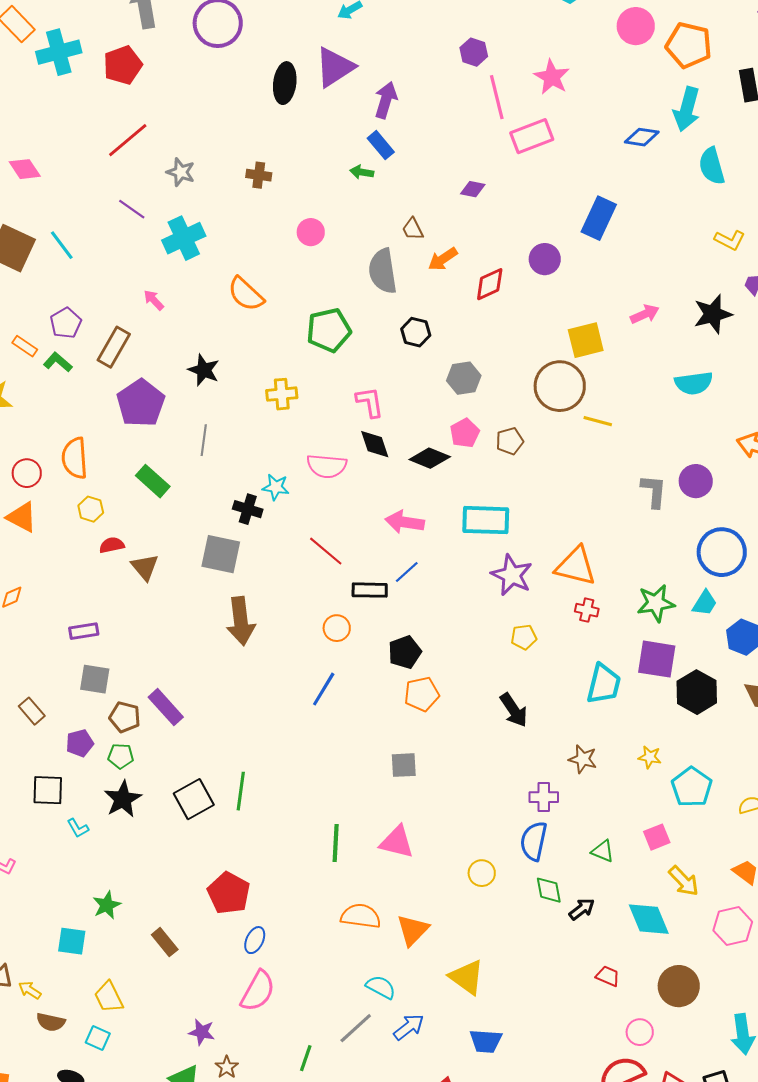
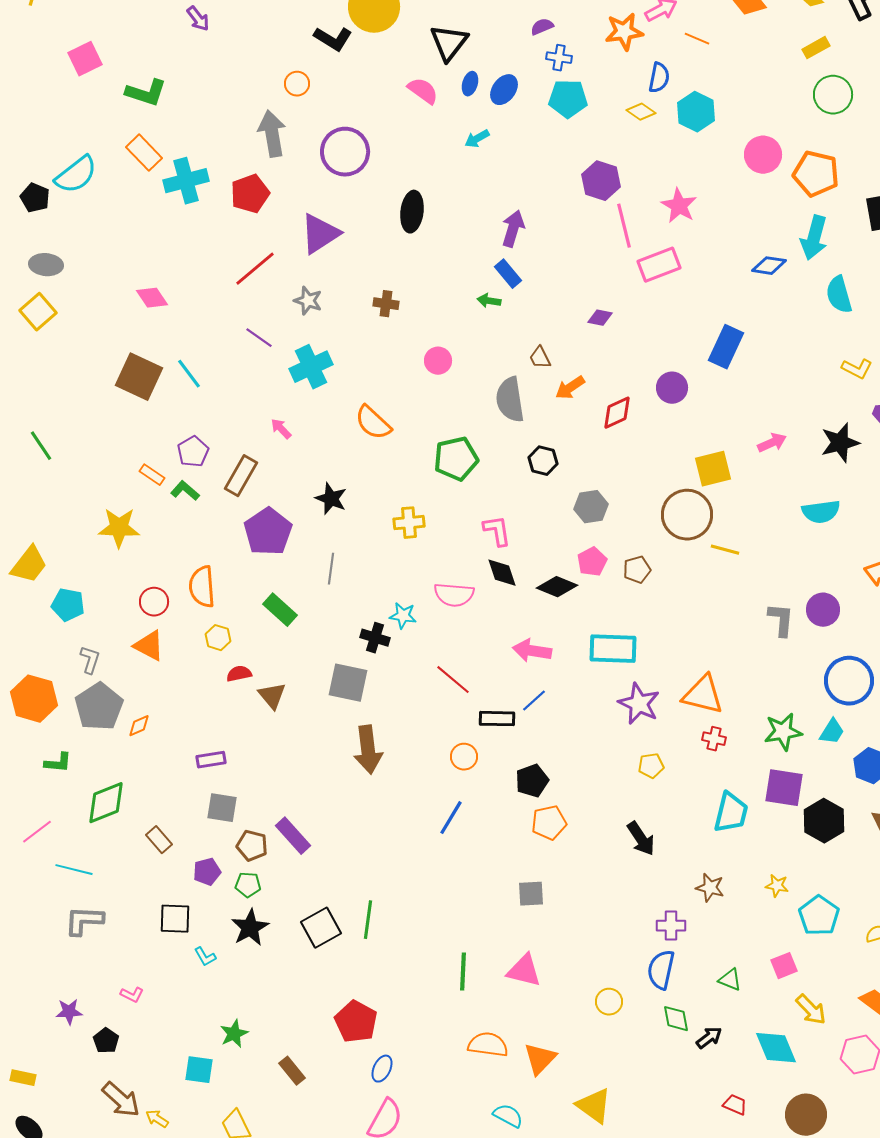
purple hexagon: (474, 52) -> (601, 181), size x1.4
purple triangle: (335, 67) -> (320, 234), moved

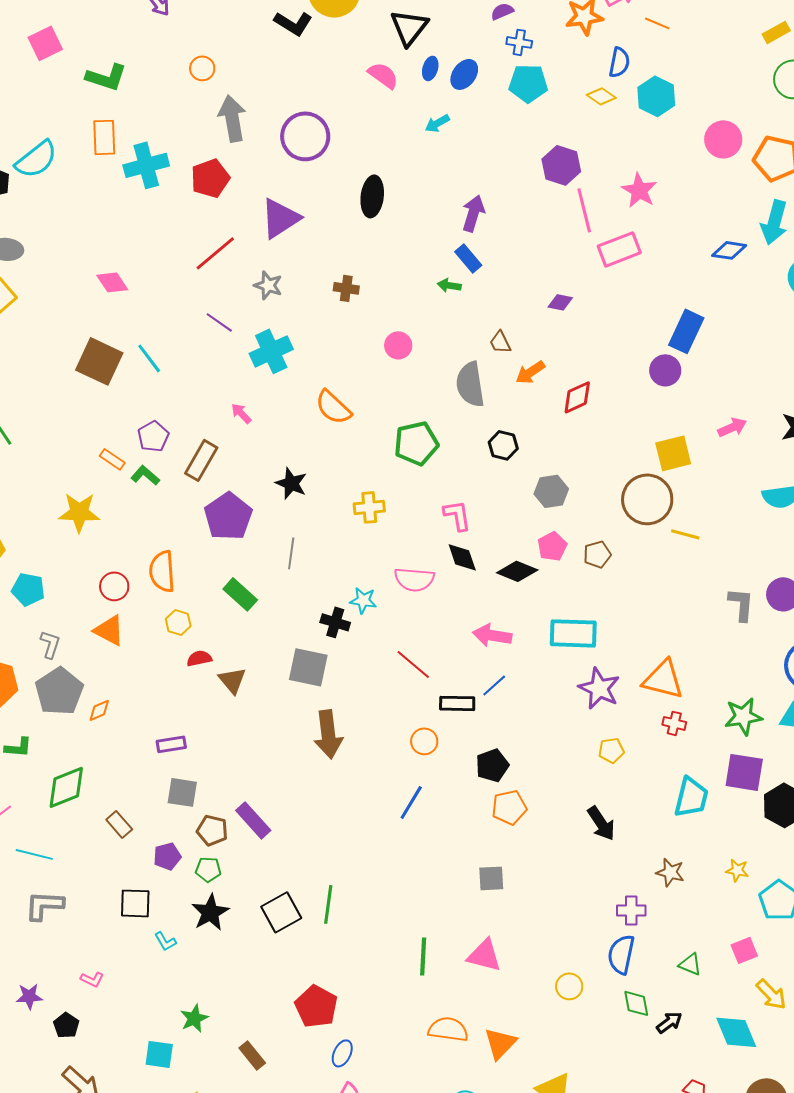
orange circle: (297, 84) -> (202, 68), moved
orange rectangle: (144, 153) -> (104, 137), turned 42
purple circle: (672, 388) -> (665, 370), moved

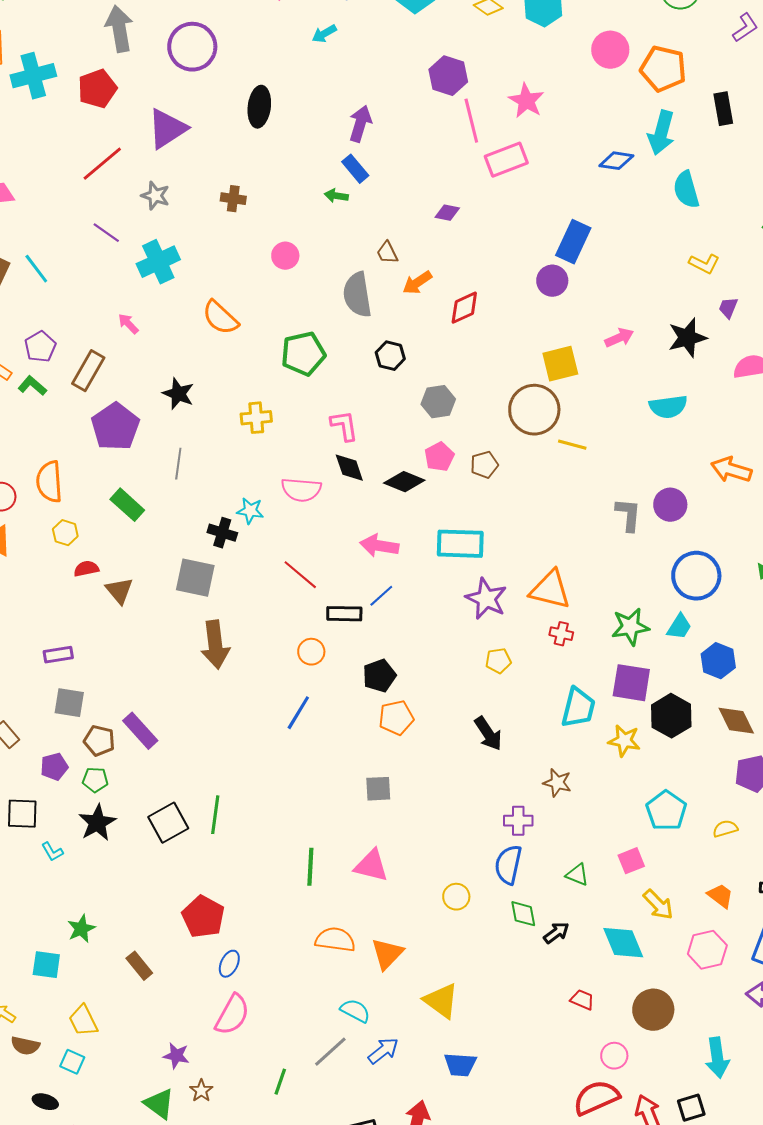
yellow star: (737, 870) -> (624, 741), moved, size x1.4

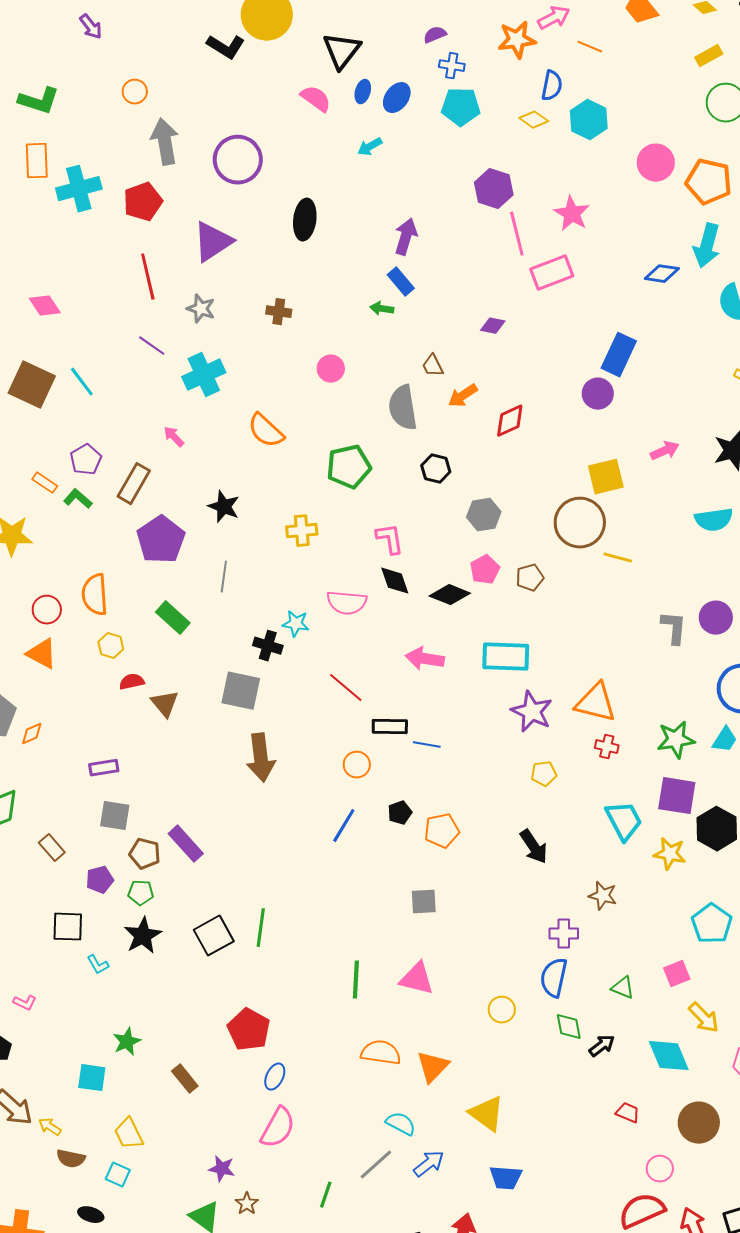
red line: (102, 164) -> (148, 277), turned -63
blue line: (381, 596) -> (427, 745), moved, turned 52
black pentagon: (379, 676) -> (400, 813), moved, size x0.7
cyan trapezoid: (578, 708) -> (624, 821), turned -42

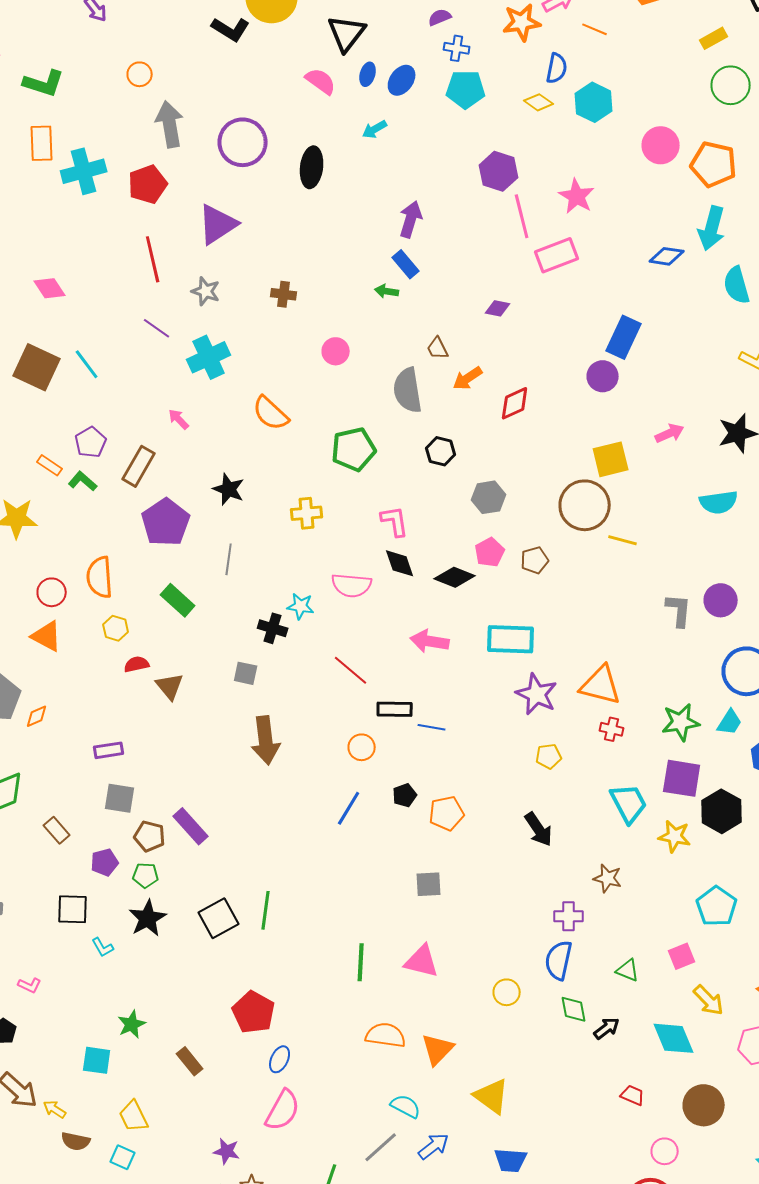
black ellipse: (305, 220) -> (312, 167), moved
gray square: (241, 691) -> (246, 673), size x0.6

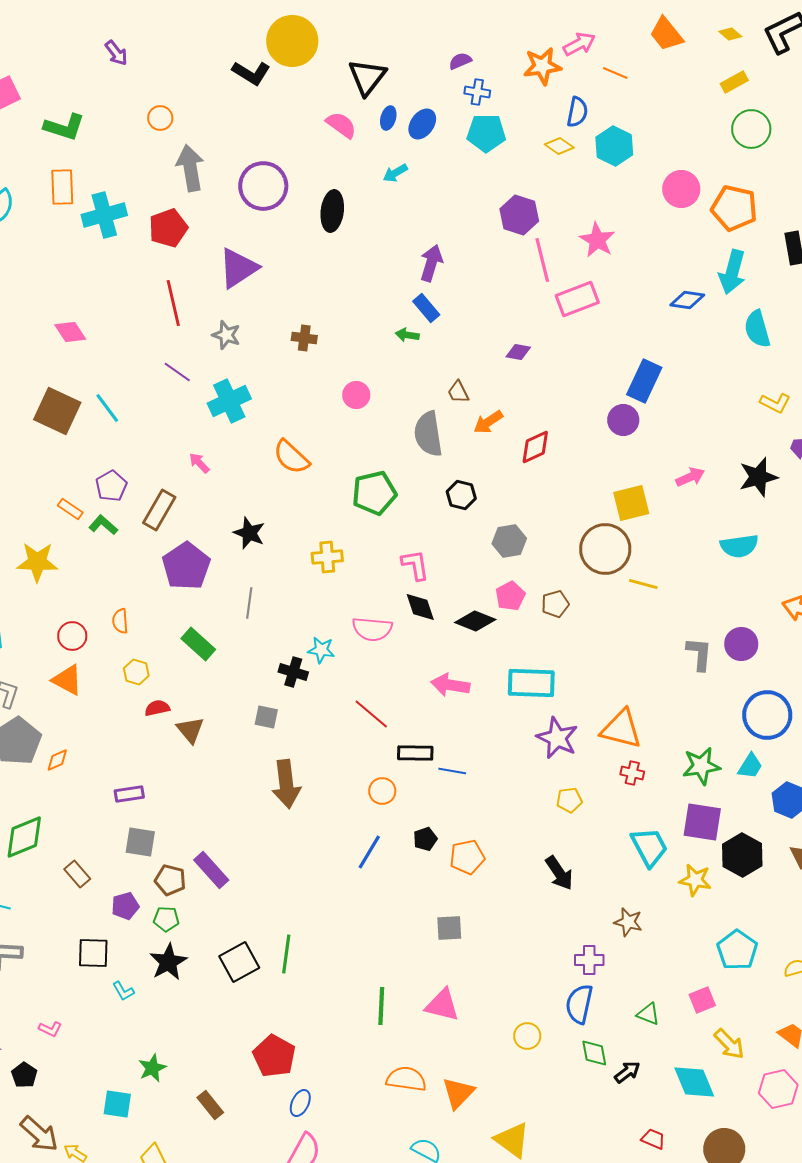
orange semicircle: (100, 577) -> (120, 621), size x0.6

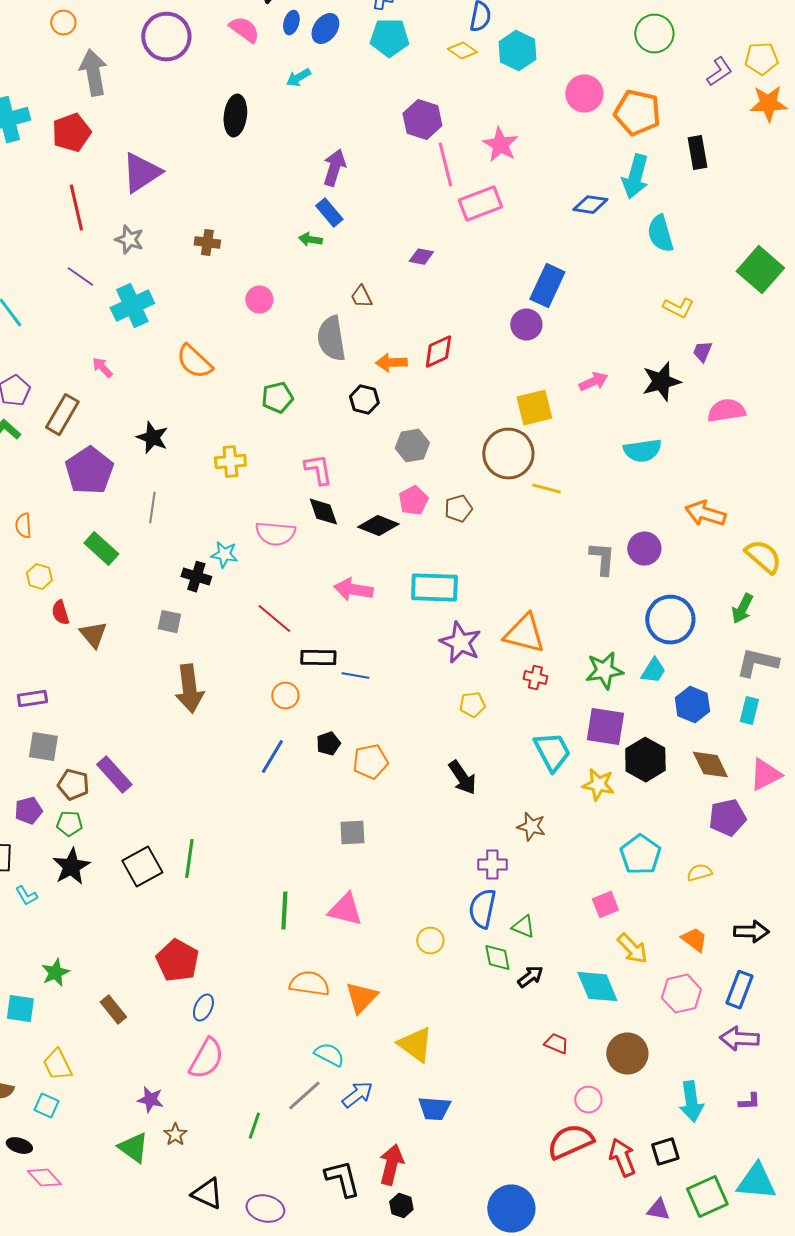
purple circle: (263, 186) -> (166, 37), moved
orange arrow: (488, 422) -> (391, 363), moved, turned 32
green pentagon: (374, 493) -> (277, 398), size x0.7
red semicircle: (157, 708) -> (60, 613), turned -95
green triangle: (648, 1014) -> (523, 927), moved

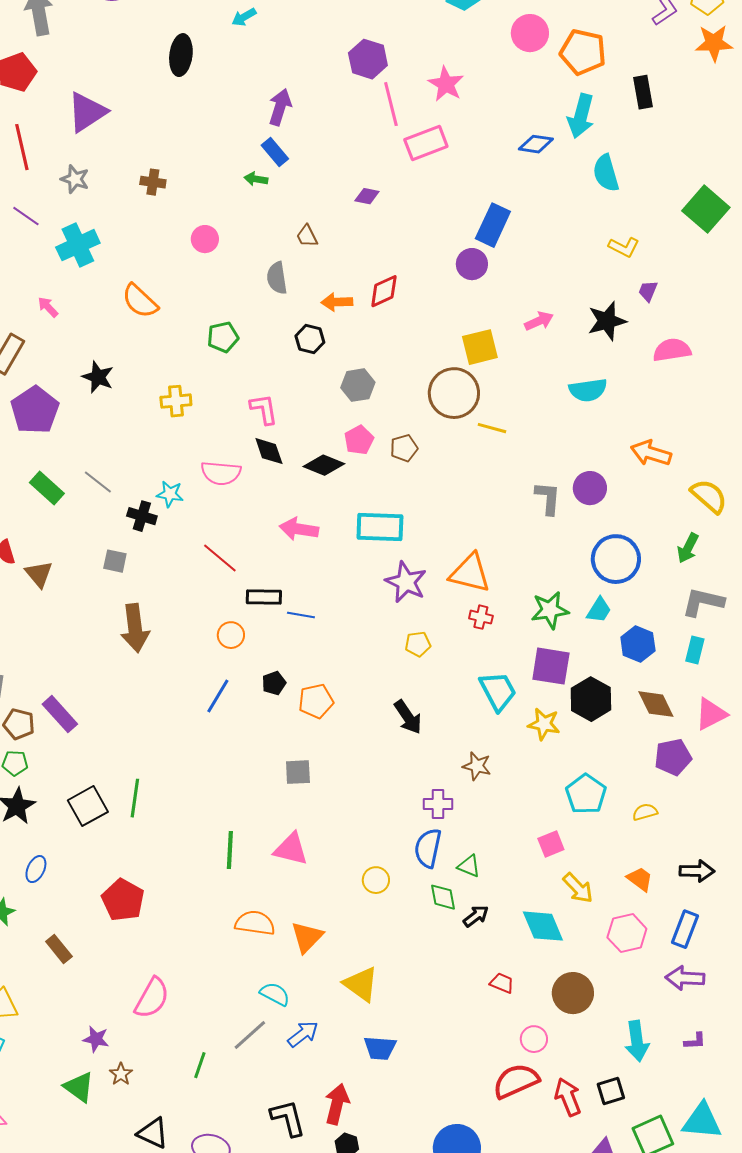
gray semicircle: (331, 339) -> (277, 278), size x0.7
gray line: (152, 508) -> (98, 482), moved, turned -60
blue ellipse: (203, 1008) -> (36, 869), moved

